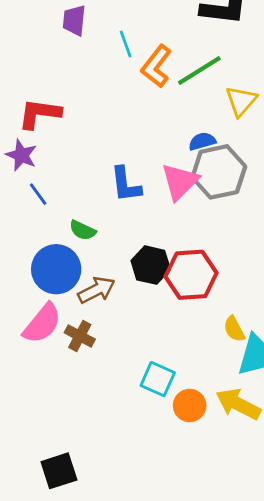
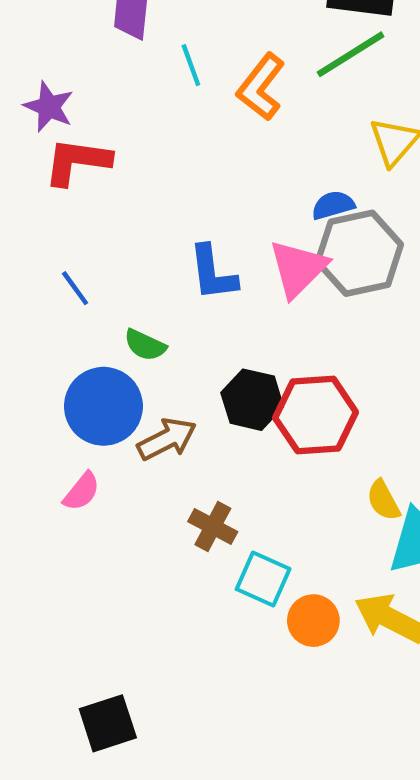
cyan line: (126, 44) -> (191, 65), moved
green line: (199, 70) -> (351, 54), moved
purple star: (21, 155) -> (49, 107), moved
pink semicircle: (42, 323) -> (82, 492), size x0.6
brown cross: (80, 336) -> (213, 527), moved

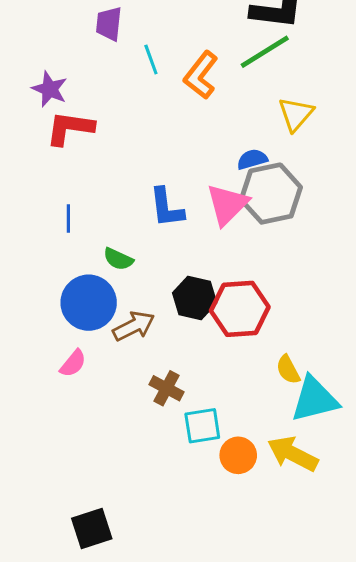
blue line: (75, 288) -> (68, 218), turned 36
cyan square: (263, 579) -> (202, 426), turned -33

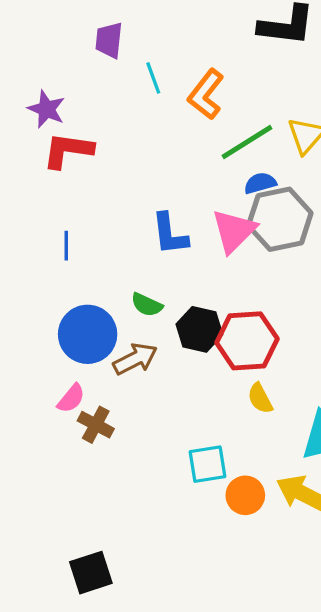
green line: (265, 52) -> (247, 142), moved
green semicircle: (118, 259) -> (147, 305), moved
yellow semicircle: (288, 370) -> (260, 398), moved
brown cross: (167, 388) -> (96, 425), moved

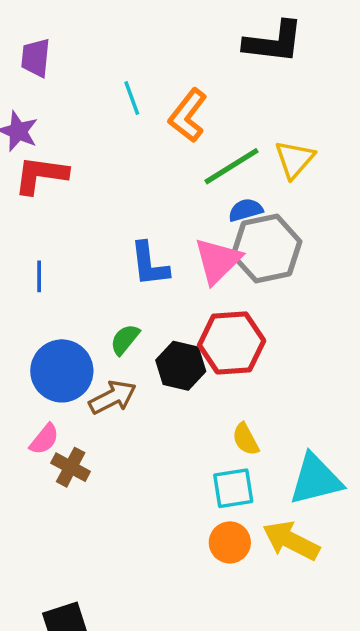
purple trapezoid: (109, 40) -> (36, 58), moved
green semicircle: (147, 305) -> (125, 339), turned 104
red hexagon: (247, 341) -> (232, 343), moved
cyan square: (208, 464) -> (233, 488), moved

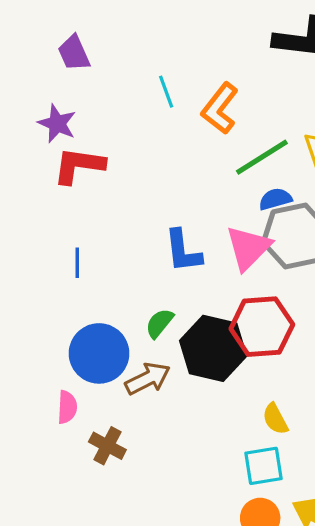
purple trapezoid: (36, 58) -> (74, 53), turned -30
black hexagon: (181, 366) -> (213, 348), size x1.4
pink semicircle: (44, 439) -> (67, 407), moved, turned -36

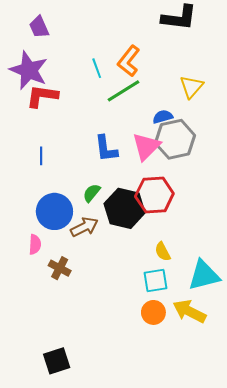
cyan line: (166, 92) -> (97, 68), moved
purple star: (57, 124) -> (29, 70), size x1.6
green line: (262, 157) -> (124, 91), moved

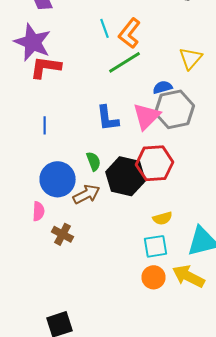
cyan line: (97, 68) -> (104, 28), moved
green semicircle: (92, 193) -> (94, 161), turned 120
yellow semicircle: (163, 252) -> (162, 218), turned -78

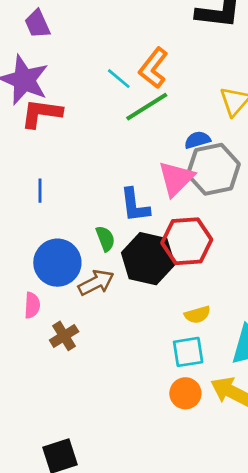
cyan line: (104, 28) -> (119, 79), moved, turned -30
blue L-shape: (108, 118) -> (135, 205), moved
brown cross: (62, 234) -> (64, 336), turned 30

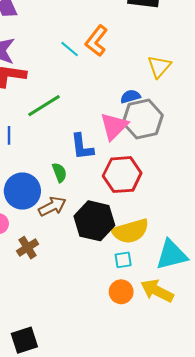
green line: (147, 107) -> (44, 106), moved
black hexagon: (148, 259) -> (94, 221), moved
yellow semicircle: (197, 315) -> (130, 231), size x1.8
cyan square: (188, 352) -> (123, 260), size x0.7

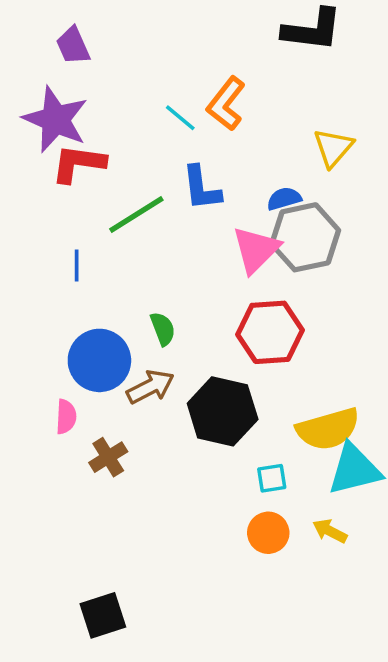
blue L-shape: (82, 147) -> (201, 188), moved
yellow semicircle: (130, 231) -> (328, 429), moved
yellow arrow: (157, 291) -> (330, 531), size x0.6

